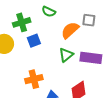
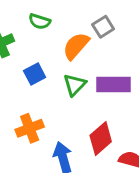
gray square: (89, 20) -> (103, 27), turned -32
blue square: (34, 41) -> (35, 74), moved

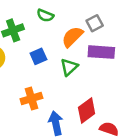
purple rectangle: (113, 85) -> (101, 52), moved

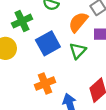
blue square: (38, 56) -> (48, 43), size x1.5

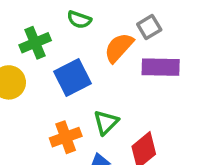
green triangle: (78, 51) -> (106, 122), moved

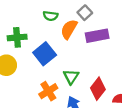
green semicircle: (79, 20) -> (51, 16), moved
green cross: (35, 43) -> (17, 37), turned 30

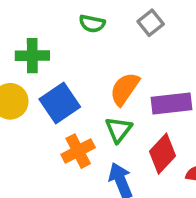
orange semicircle: (69, 29) -> (125, 89), moved
purple rectangle: (97, 36) -> (171, 104), moved
blue square: (45, 54) -> (60, 103), moved

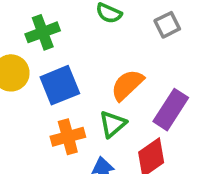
green cross: (32, 56) -> (43, 32), turned -32
purple rectangle: (171, 104) -> (171, 110), turned -63

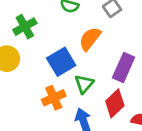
blue square: (60, 85) -> (61, 62), moved
orange semicircle: (127, 85) -> (90, 39), moved

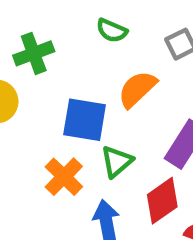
blue square: (61, 62) -> (85, 120), turned 32
orange cross: (54, 98) -> (64, 177), turned -30

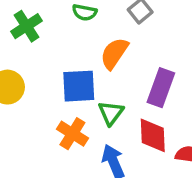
green cross: (34, 53) -> (26, 26), moved
red diamond: (162, 201) -> (153, 135), turned -45

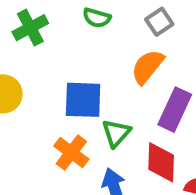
orange semicircle: (114, 53) -> (147, 67), moved

